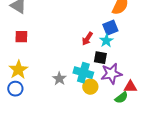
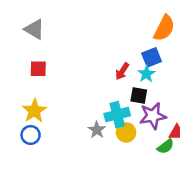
cyan cross: (83, 73) -> (117, 115), turned -30
gray star: (59, 79) -> (97, 130), moved

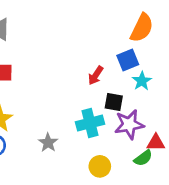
cyan star: (146, 74) -> (142, 81), moved
gray star: (97, 130) -> (48, 143), moved
yellow circle: (126, 132) -> (100, 166), moved

